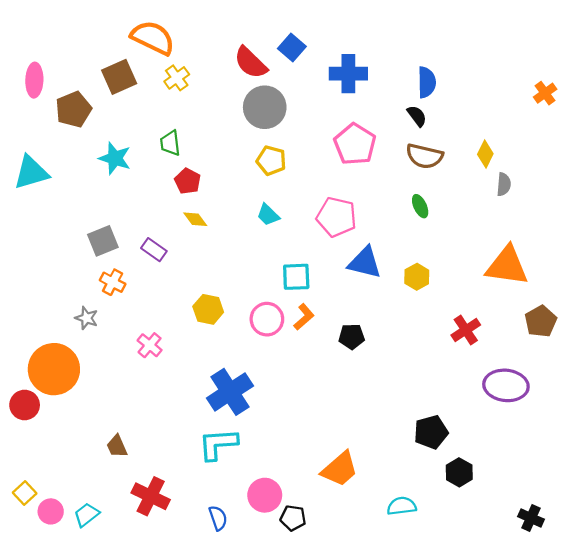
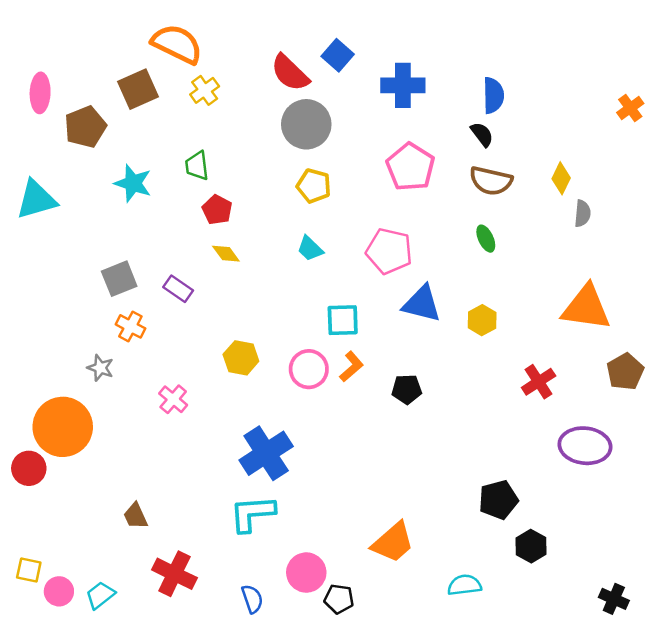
yellow square: (25, 493) -> (29, 570), turned -35

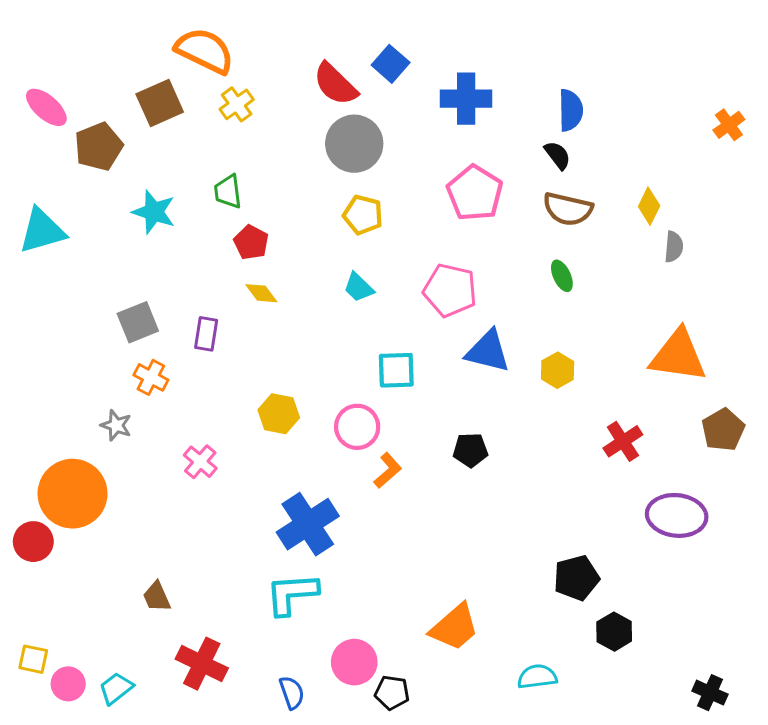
pink ellipse: (40, 93) -> (46, 107), turned -51
purple rectangle: (178, 289) -> (206, 334), turned 64
orange L-shape: (351, 367) -> (388, 470), moved

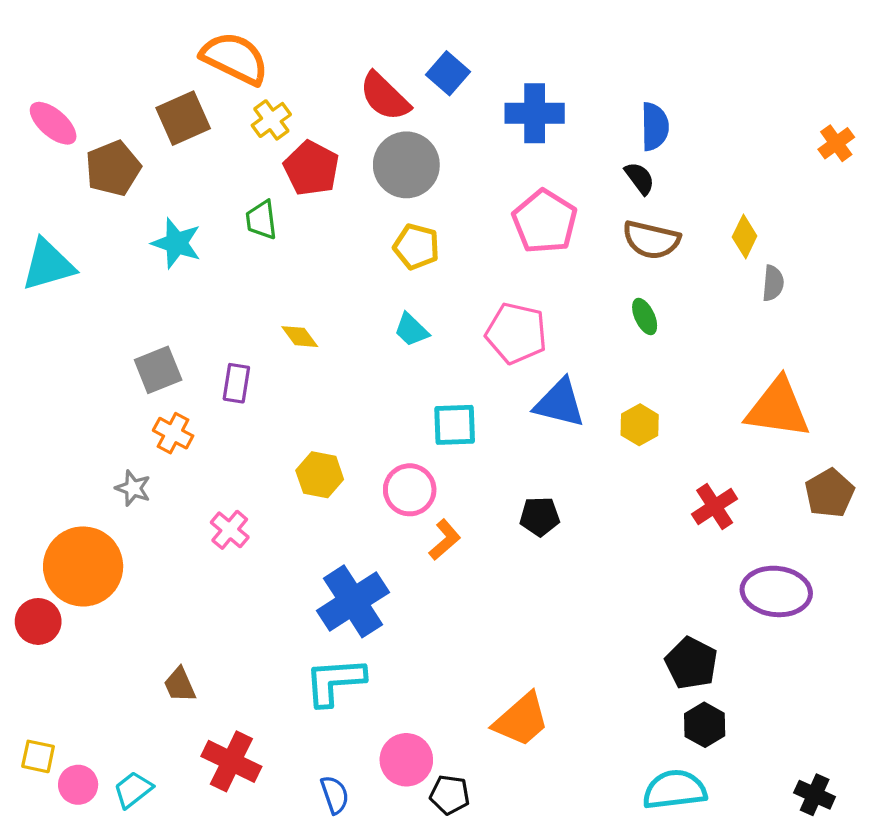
red pentagon: (251, 242) -> (311, 168), moved, size x1.4
black pentagon: (576, 578) -> (691, 663), moved, turned -30
cyan semicircle: (537, 677) -> (675, 790), moved, size x1.4

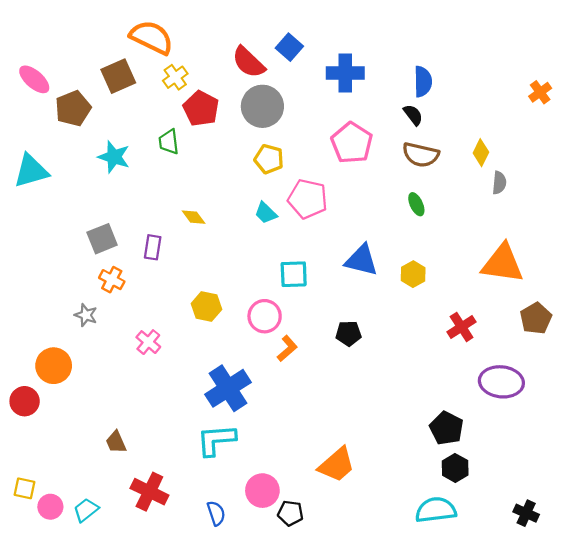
pink pentagon: (516, 333) -> (308, 199), moved
orange circle: (83, 566) -> (54, 366), size x0.7

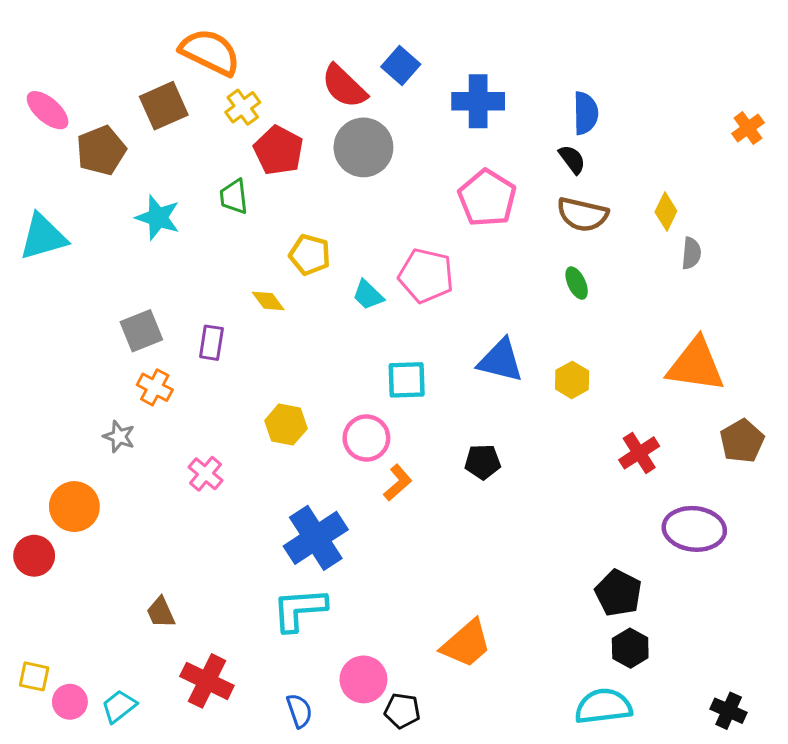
yellow pentagon: (269, 159) -> (310, 255), moved

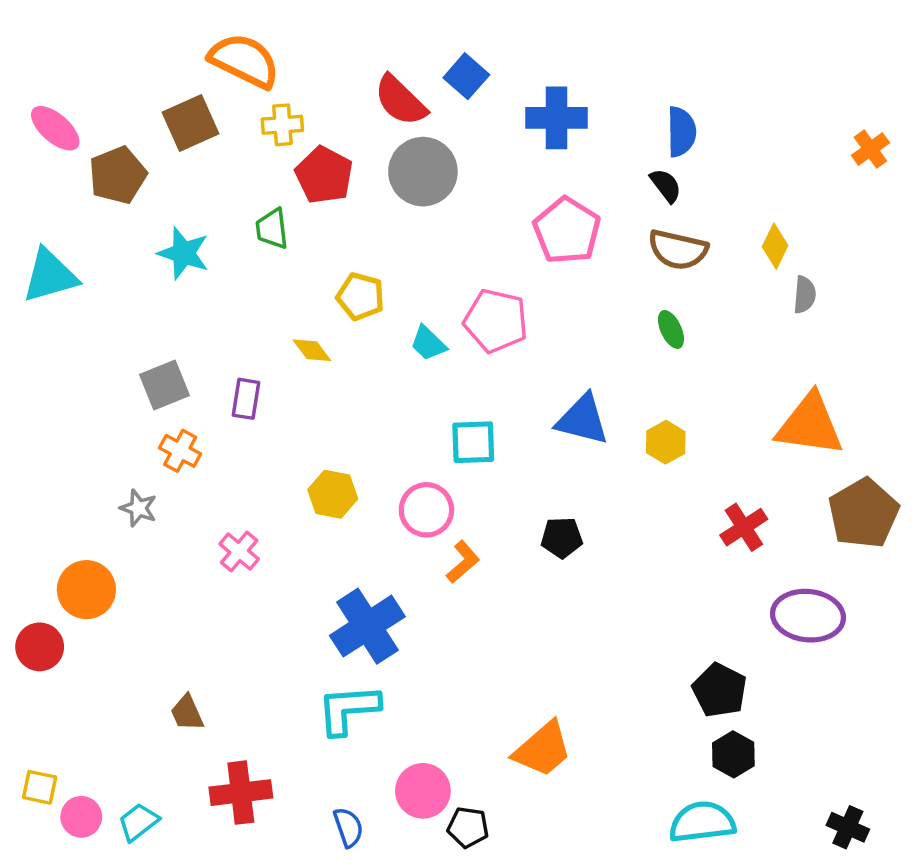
yellow cross: (243, 107) -> (282, 125), turned 32
brown pentagon: (742, 441) -> (864, 513), size x1.4
red cross: (207, 681) -> (241, 793), turned -33

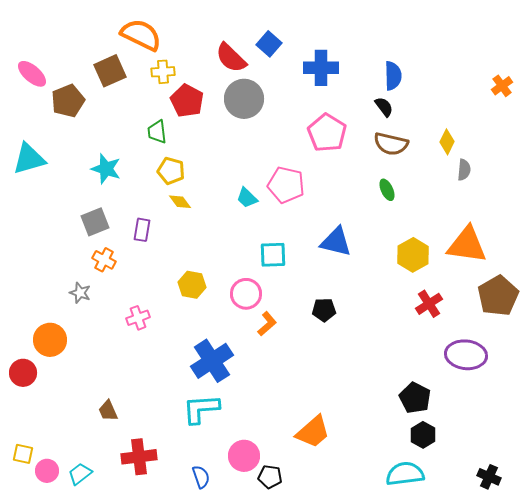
cyan star: (184, 253) -> (106, 169), moved
yellow pentagon: (361, 296) -> (171, 171), moved
yellow hexagon: (666, 442) -> (413, 255), moved, size x1.4
pink cross: (239, 551) -> (138, 318), turned 30

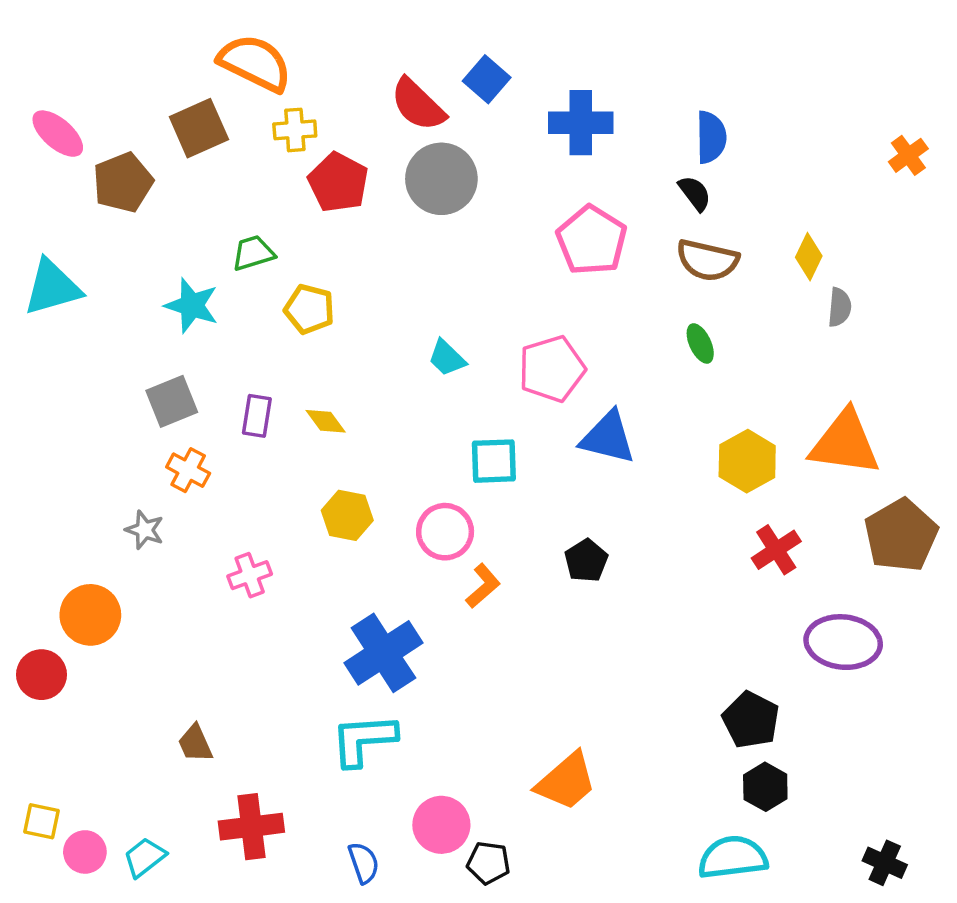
green trapezoid: (157, 132) -> (253, 253), moved, turned 80
pink pentagon: (286, 185) -> (552, 369), moved, turned -30
yellow diamond: (180, 202) -> (326, 421), moved
black pentagon: (324, 310) -> (586, 561), turned -30

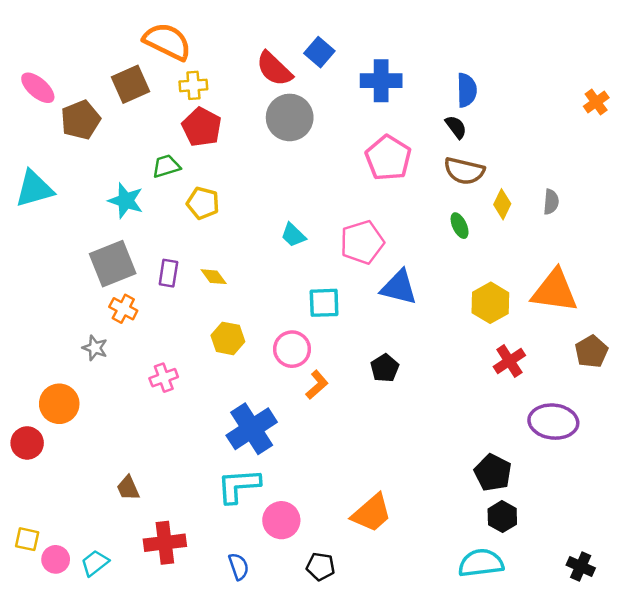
red pentagon: (338, 182) -> (202, 127), moved
yellow diamond: (809, 257) -> (502, 204), moved
gray square: (172, 401) -> (113, 264), size x1.4
brown pentagon: (901, 535) -> (591, 351), size x0.7
pink circle: (441, 825) -> (281, 520), moved

